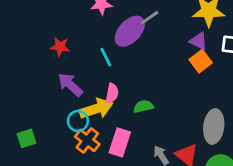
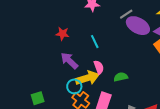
purple ellipse: (130, 31) -> (138, 26), moved, turned 75
pink semicircle: (112, 93) -> (99, 67), turned -32

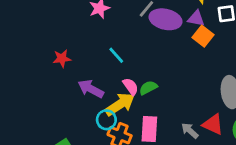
red star: (62, 34) -> (62, 59), moved
green semicircle: (121, 77) -> (148, 88), moved

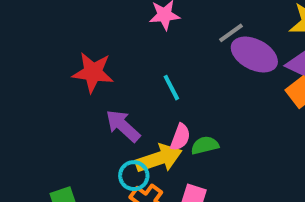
red star: (62, 59) -> (93, 72), size x1.5
pink semicircle: (131, 86) -> (180, 137), turned 42

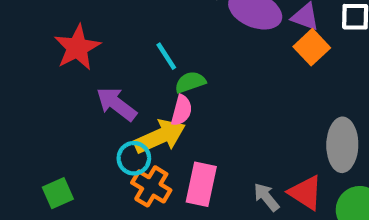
red star: (93, 72) -> (77, 48), turned -30
green semicircle: (205, 145) -> (190, 82), moved

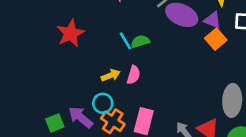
green semicircle: (190, 82) -> (140, 42), moved
purple arrow: (116, 104) -> (81, 117), moved
yellow arrow: (160, 136) -> (111, 75), moved, size x0.6

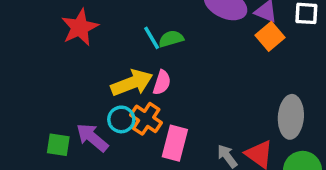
yellow arrow: (111, 75) -> (132, 83), size x1.6
orange cross: (113, 121) -> (146, 119), moved
green square: (55, 123) -> (58, 145), turned 30

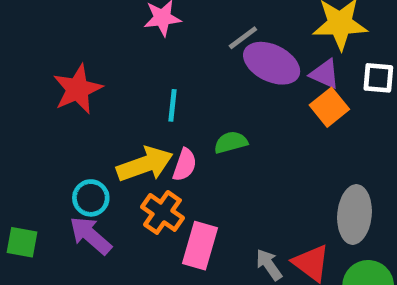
cyan line: (152, 38) -> (172, 105), turned 35
green semicircle: (171, 39) -> (231, 142), moved
cyan circle: (121, 119) -> (91, 198), moved
green square: (58, 145) -> (22, 242), moved

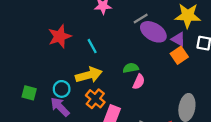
cyan line: (172, 105) -> (92, 46), moved, turned -40
pink semicircle: (185, 165) -> (139, 82), moved
green square: (22, 242) -> (29, 93), moved

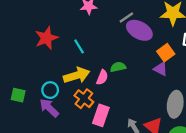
purple triangle: (178, 39) -> (160, 69), moved
pink semicircle: (139, 82) -> (102, 77), moved

